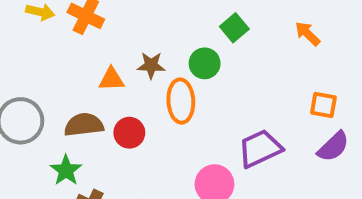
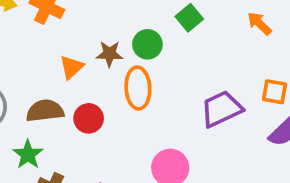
green circle: (205, 63) -> (147, 44), moved
orange triangle: (112, 79) -> (72, 67), turned -40
purple trapezoid: (260, 149) -> (221, 109), moved

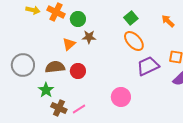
green circle: (147, 44) -> (78, 19), moved
orange ellipse: (138, 88) -> (134, 41), moved, turned -40

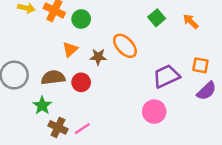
green square: (131, 18) -> (157, 18), moved
brown star: (89, 37) -> (98, 57), moved
orange ellipse: (134, 41) -> (125, 46), moved
pink circle: (121, 97) -> (154, 112), moved

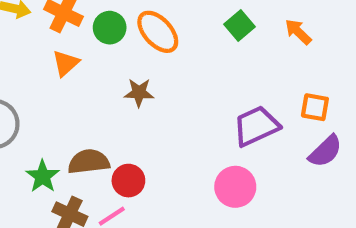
orange ellipse: (125, 46) -> (158, 32), moved
orange triangle: (70, 49) -> (66, 63), moved
brown semicircle: (53, 77) -> (89, 162), moved
red circle: (81, 82) -> (128, 181), moved

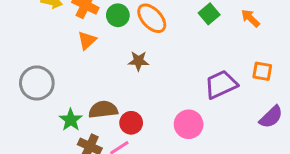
purple semicircle: (325, 151) -> (271, 117), moved
pink circle: (235, 187) -> (189, 124), moved

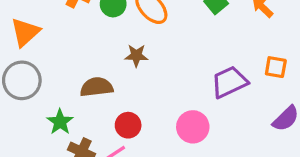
orange triangle: (87, 40) -> (25, 32), moved, size x1.4
brown semicircle: (103, 110) -> (97, 87), moved

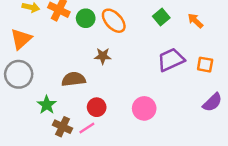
purple trapezoid: (229, 82) -> (171, 60), moved

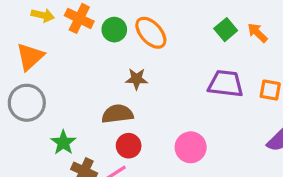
green square: (161, 17) -> (226, 30), moved
purple trapezoid: (171, 60) -> (226, 84), turned 32
brown semicircle: (73, 79) -> (117, 114), moved

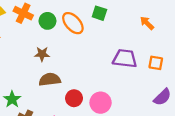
green square: (226, 30) -> (99, 13), moved, turned -32
brown star: (137, 79) -> (42, 54), moved
red circle: (129, 146) -> (74, 98), moved

